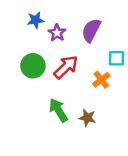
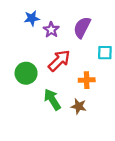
green circle: (33, 66) -> (26, 73), moved
orange cross: (101, 80) -> (87, 80), moved, turned 35

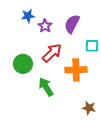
orange cross: (87, 80) -> (76, 70), size x1.5
brown star: (79, 106) -> (89, 108), moved

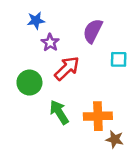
purple star: (45, 26) -> (50, 42), moved
orange cross: (76, 70) -> (98, 116), moved

